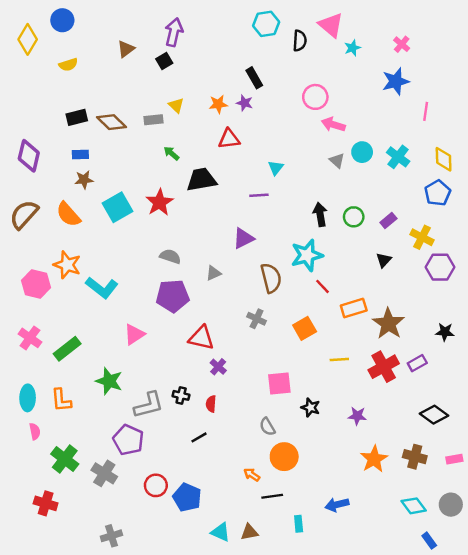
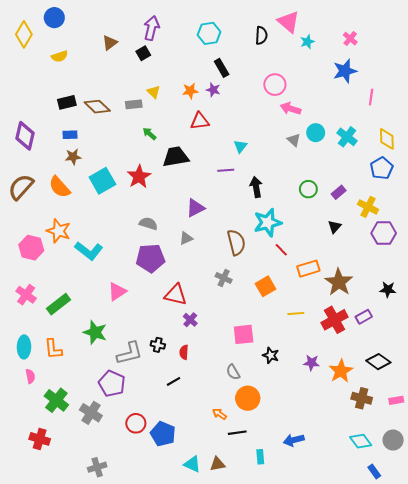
cyan hexagon: (266, 24) -> (209, 33), moved
black arrow: (320, 214) -> (256, 187), moved
purple triangle: (243, 238) -> (195, 208), moved
orange star: (374, 459) -> (341, 371), moved

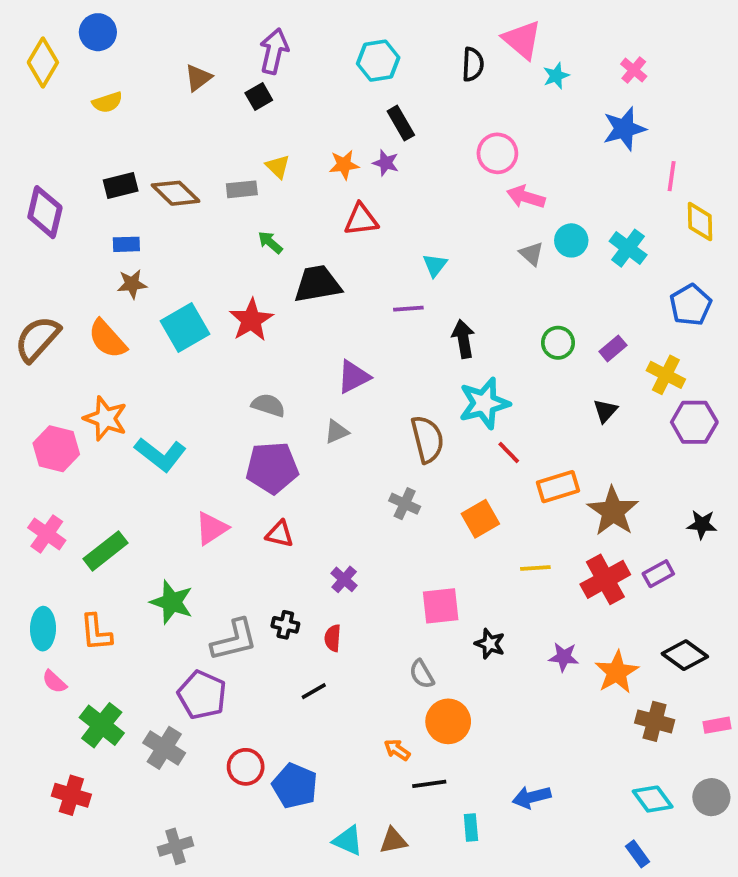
purple diamond: (25, 136) -> (45, 212), moved
yellow diamond: (387, 139) -> (700, 222), moved
red triangle: (176, 295) -> (280, 534), moved, size x0.7
pink semicircle: (30, 376) -> (54, 682), turned 144
blue rectangle: (374, 471) -> (638, 854), moved

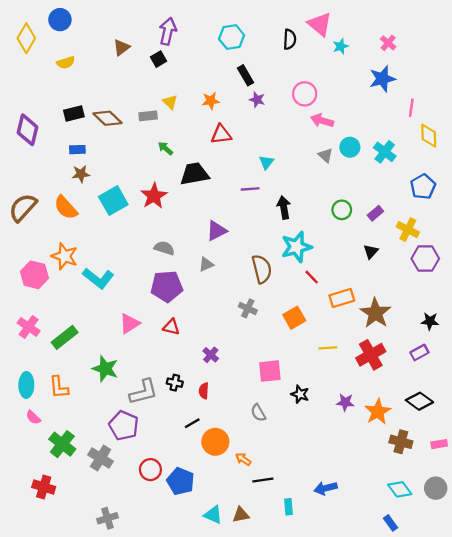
purple star: (386, 163) -> (257, 100), moved
purple rectangle: (658, 574) -> (419, 352), moved
orange circle: (448, 721) -> (215, 442), moved

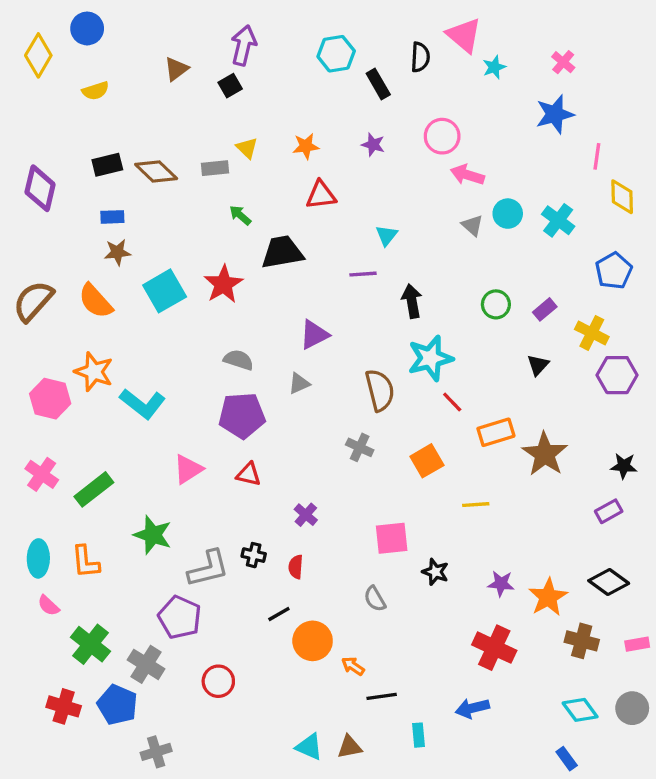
black rectangle: (246, 75) -> (378, 84), moved
red cross: (371, 355) -> (494, 648), moved, turned -36
blue pentagon: (181, 481) -> (117, 705), moved

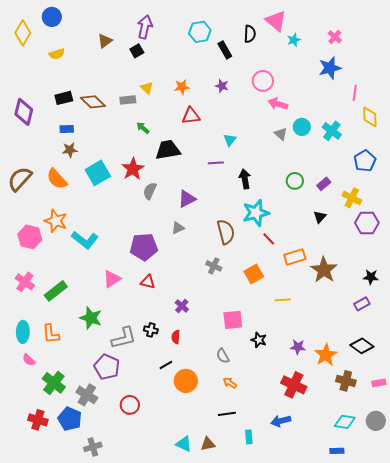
gray semicircle: (239, 360) -> (150, 191), moved, turned -84
orange arrow: (353, 666) -> (230, 383), moved
cyan diamond: (580, 710) -> (345, 422), turned -45
blue rectangle: (567, 759) -> (337, 451), turned -56

